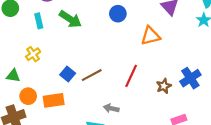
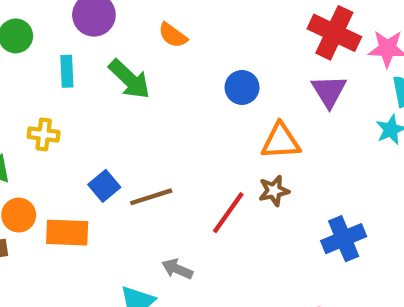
blue circle: (118, 14) -> (242, 87), moved
yellow cross: (33, 54) -> (44, 134), turned 32
brown star: (164, 86) -> (274, 191), moved

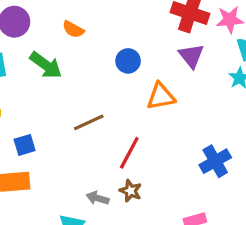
blue square: (104, 186) -> (25, 145), moved, turned 30
brown star: (274, 191) -> (131, 191), moved, turned -30
brown line: (151, 197) -> (89, 122), moved

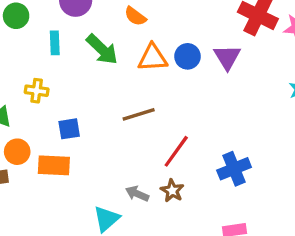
purple triangle: (191, 56) -> (227, 57), moved
orange triangle: (161, 96) -> (153, 58), moved
blue cross: (215, 161) -> (234, 169), moved

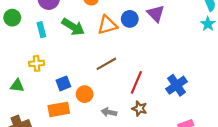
orange circle: (17, 152) -> (85, 94), moved
gray arrow: (137, 194) -> (109, 112), moved

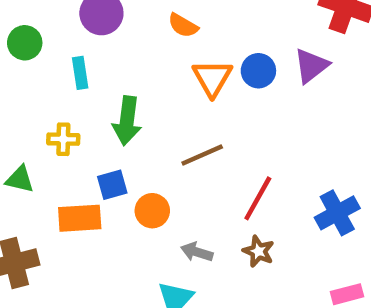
purple triangle: (156, 14) -> (311, 66), turned 30
orange triangle: (107, 25) -> (212, 78), turned -50
green arrow: (73, 27) -> (127, 121), moved, turned 60
orange rectangle: (59, 109) -> (80, 218), moved

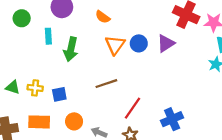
green arrow: (127, 121) -> (71, 49), moved
yellow cross: (63, 139) -> (35, 88), moved
orange circle: (152, 211) -> (74, 121), moved
orange rectangle: (80, 218) -> (39, 122), moved

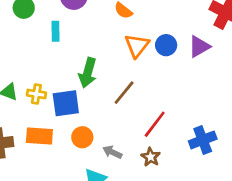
green arrow: (71, 49) -> (88, 73), moved
brown line: (106, 84) -> (124, 93), turned -35
blue square: (59, 94) -> (66, 103), size x1.5

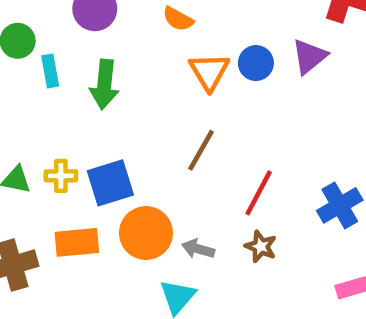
cyan rectangle: (55, 31) -> (50, 71), moved
green arrow: (88, 73) -> (104, 85), moved
orange circle: (82, 137) -> (146, 233), size x1.5

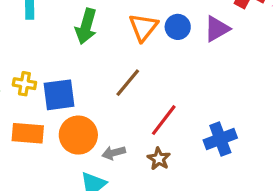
green arrow: (104, 85) -> (86, 26), moved
gray arrow: (198, 249) -> (114, 153), turned -40

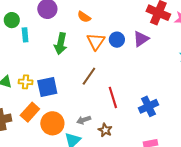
red line: (164, 120) -> (113, 97), turned -50
orange rectangle: (28, 133) -> (30, 112), turned -48
orange circle: (78, 135) -> (52, 123), moved
brown star: (159, 159) -> (105, 130), moved

